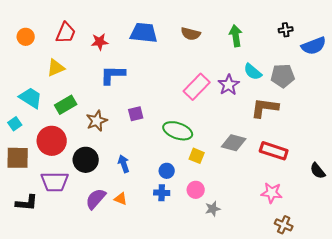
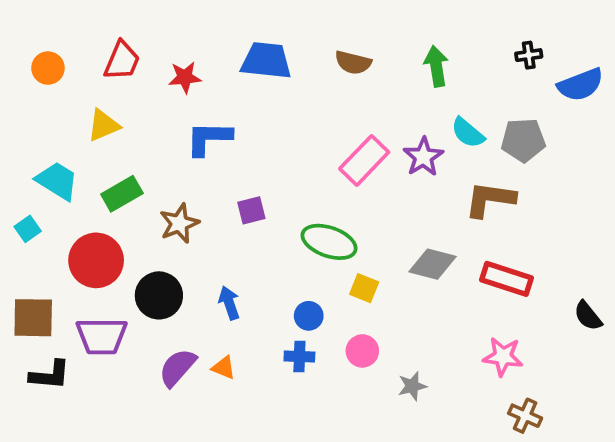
brown square: (18, 158) -> (33, 318), moved
gray star: (213, 209) -> (412, 386), moved

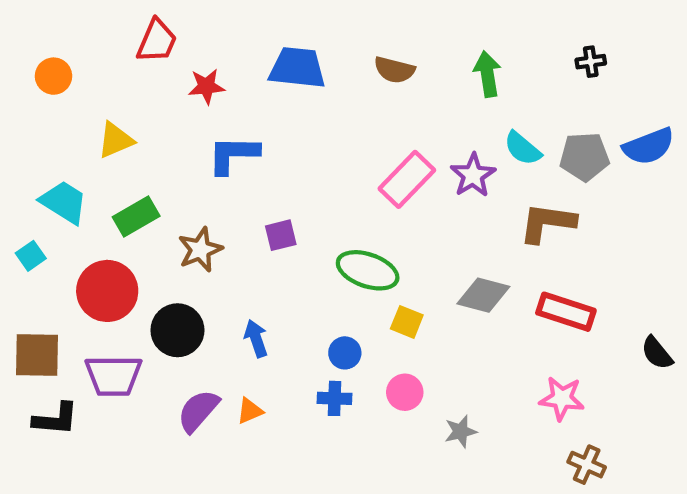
red trapezoid: (122, 61) -> (157, 41), moved
blue semicircle: (581, 85) -> (649, 146), moved
orange triangle: (224, 368) -> (250, 411), turned -45

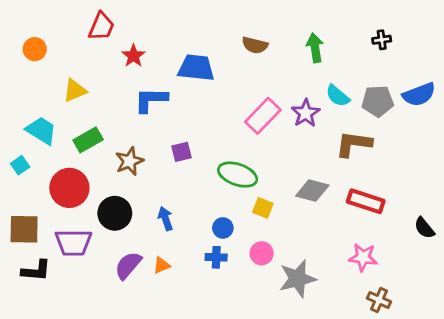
blue trapezoid: (297, 68) -> (196, 68), moved
red star: (206, 86) -> (133, 56), turned -30
gray star: (461, 431) -> (298, 279), size x1.8

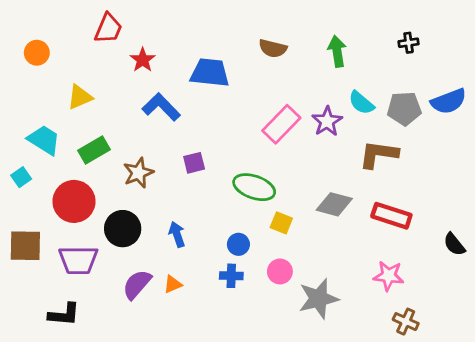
blue L-shape: (151, 100) -> (161, 107), turned 45
black L-shape: (36, 271) -> (64, 314), moved

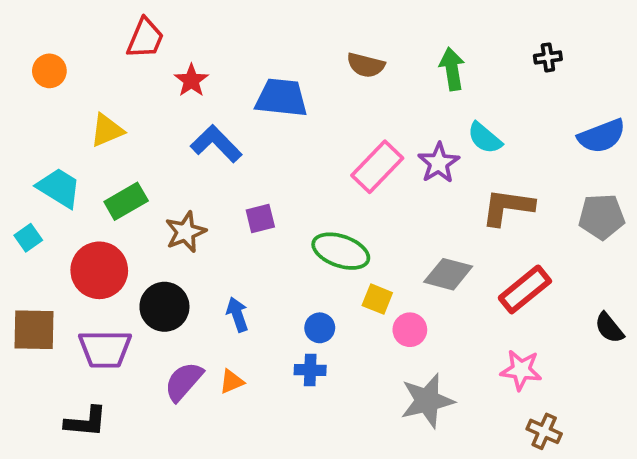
gray pentagon: (404, 108) -> (602, 217), moved
red rectangle: (391, 216) -> (525, 289), turned -57
pink circle: (280, 271) -> (410, 330), moved

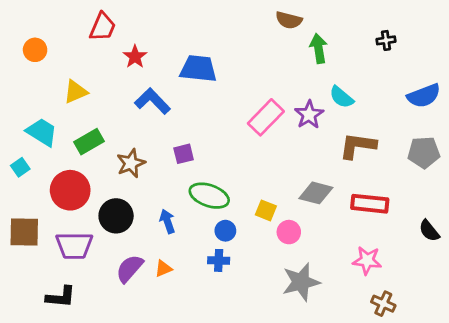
brown semicircle: (366, 65) -> (289, 20), moved
green ellipse: (341, 251) -> (209, 196), moved
red rectangle: (525, 289) -> (370, 204), turned 45

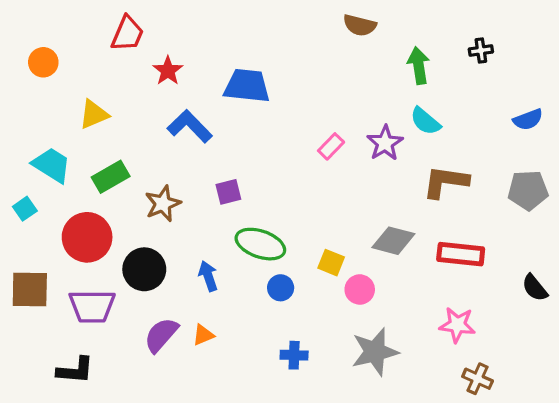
green arrow: (319, 48) -> (419, 66), moved
blue semicircle: (424, 96) -> (528, 119), size x0.7
pink rectangle: (266, 117) -> (331, 146), size x0.6
blue cross: (219, 260) -> (294, 355), moved

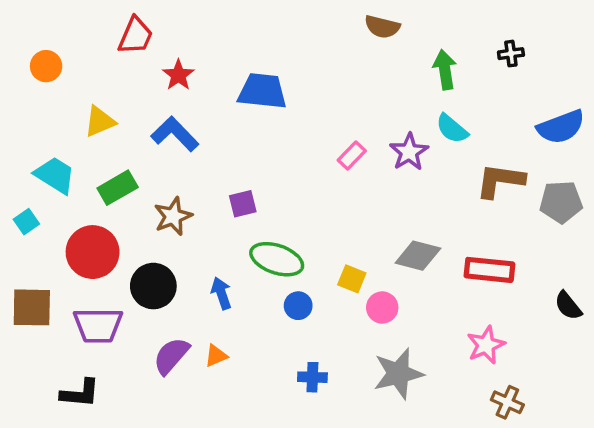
blue semicircle: (528, 119) -> (561, 127), size x1.5
blue L-shape: (190, 126) -> (175, 134), moved
brown L-shape: (446, 182) -> (500, 181), moved
pink star: (457, 325) -> (486, 345), turned -30

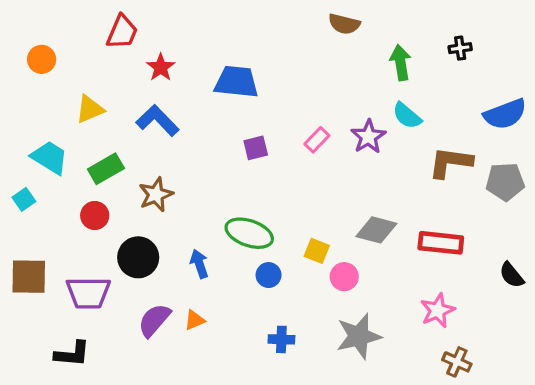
purple square: (243, 204) -> (256, 148), moved
red circle: (93, 252) -> (95, 215), moved, size x0.6

